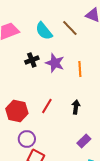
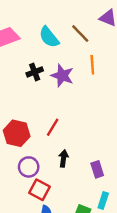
orange line: (80, 69) -> (92, 65), moved
black arrow: (76, 107) -> (63, 159), moved
purple rectangle: (84, 141) -> (97, 169), turned -64

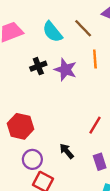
red line: (53, 127) -> (95, 125), moved
black arrow: (63, 159) -> (67, 151), turned -49

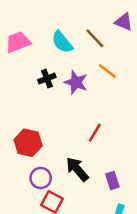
orange line: (95, 59) -> (107, 71), turned -48
red line: (95, 125) -> (95, 133), moved
black arrow: (67, 151) -> (77, 169), size x1.5

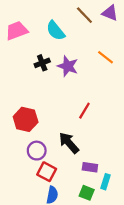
brown line: (95, 38) -> (84, 15), moved
orange line: (107, 71) -> (106, 57), moved
purple rectangle: (112, 180) -> (90, 167), moved, turned -64

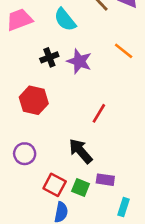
red hexagon: (26, 119) -> (34, 100), moved
purple circle: (37, 151) -> (25, 154), moved
cyan rectangle: (106, 182) -> (124, 207), moved
green square: (87, 193) -> (81, 187), moved

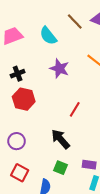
black cross: (49, 57) -> (18, 74), moved
purple rectangle: (105, 180) -> (89, 165), moved
red square: (55, 185) -> (20, 173), moved

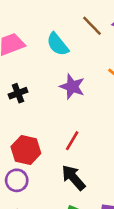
red hexagon: (24, 99) -> (26, 150), moved
red line: (75, 109) -> (72, 141), moved

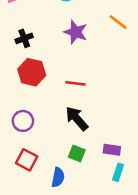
red line: (72, 141) -> (76, 83), turned 66
red hexagon: (26, 150) -> (32, 72), moved

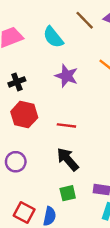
green square: (77, 154) -> (68, 193), turned -35
red square: (27, 160) -> (24, 213), moved

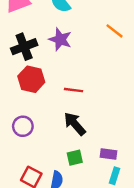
purple star: (66, 76) -> (60, 39), moved
black cross: (17, 82) -> (24, 47), size x1.5

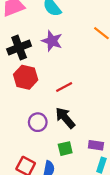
red line: (74, 90) -> (64, 87), turned -35
purple circle: (23, 126) -> (38, 122), moved

